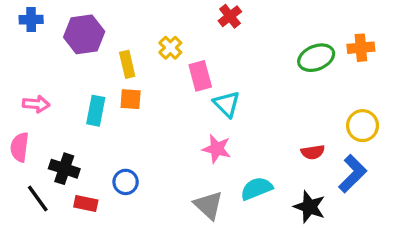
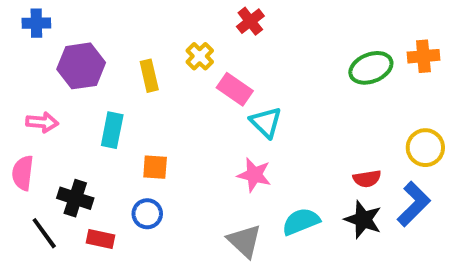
red cross: (230, 16) -> (250, 21), moved
purple hexagon: (84, 34) -> (81, 66), moved
pink rectangle: (200, 76) -> (235, 89), turned -40
orange square: (131, 99) -> (155, 167), moved
black star: (310, 207) -> (363, 220), moved

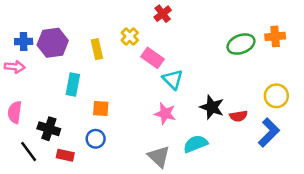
blue cross: (36, 23) -> (24, 41), moved
pink arrow: (42, 122) -> (15, 67), moved
black star: (363, 220) -> (212, 107), moved

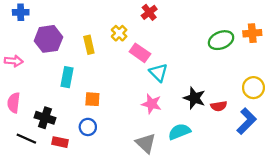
blue cross: (24, 41) -> (21, 12), moved
black line: (29, 151) -> (26, 139), turned -30

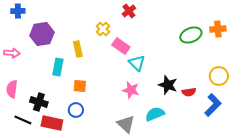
yellow rectangle: (89, 45) -> (78, 49), moved
red rectangle: (60, 142) -> (52, 123), size x1.5

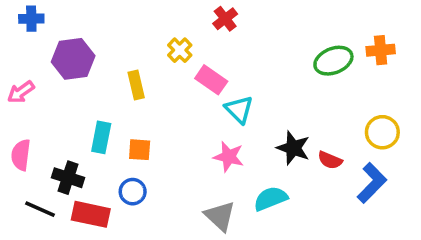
pink arrow: (12, 53) -> (21, 92), turned 140
cyan rectangle: (58, 67) -> (101, 137), moved
red semicircle: (189, 92) -> (330, 160), turned 32

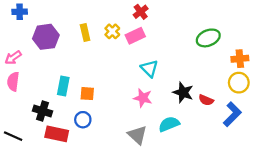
orange cross: (381, 50) -> (240, 59), moved
pink rectangle: (211, 80) -> (135, 36), moved, turned -60
yellow rectangle: (136, 85) -> (85, 32), moved
pink semicircle: (21, 155) -> (13, 82), moved
black line: (40, 209) -> (13, 136), moved

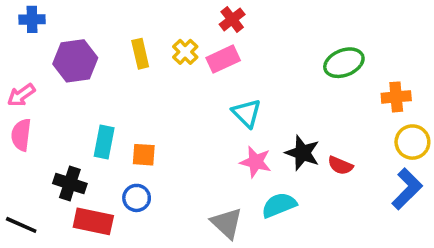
yellow circle: (239, 83) -> (412, 142), moved
pink star: (143, 98) -> (256, 162), moved
blue L-shape: (232, 114) -> (407, 189), moved

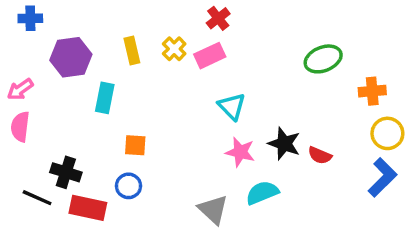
cyan rectangle: (104, 142) -> (105, 98), moved
black line: (21, 225) -> (37, 198), moved

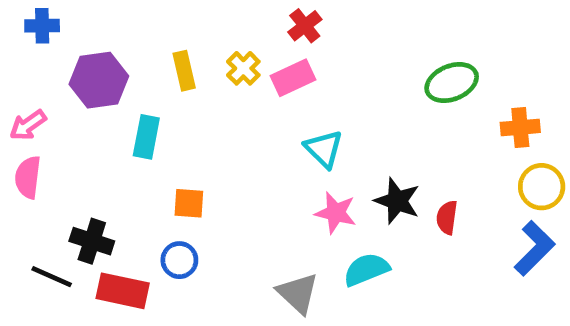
red semicircle: (320, 155) -> (447, 217), turned 75

